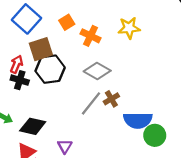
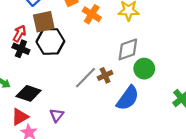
gray diamond: (97, 71) -> (128, 49), moved, turned -55
blue semicircle: (138, 120) -> (128, 98), turned -60
green circle: (155, 135) -> (144, 69), moved

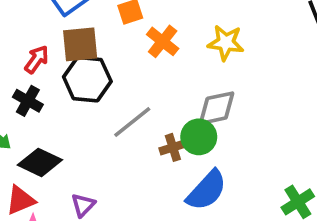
black cross: (21, 49) -> (28, 101), moved
green circle: (144, 69) -> (199, 137), moved
gray line: (85, 78) -> (132, 122), moved

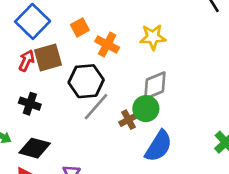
red arrow: (37, 59) -> (26, 61), moved
black hexagon: (87, 79) -> (86, 81), moved
black cross: (28, 101) -> (30, 104), moved

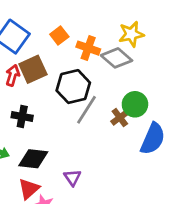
gray diamond: (155, 86) -> (117, 58), moved, turned 72

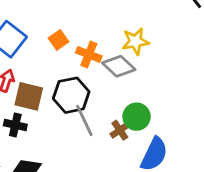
brown square: (33, 69) -> (29, 96), moved, turned 36
gray line: (86, 110) -> (84, 120), turned -60

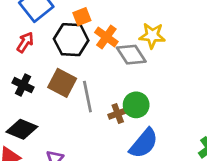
black hexagon: (71, 95) -> (71, 40), moved
brown square: (29, 96) -> (62, 83), moved

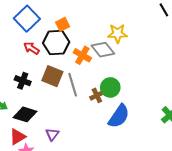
orange cross: (106, 37) -> (82, 55), moved
red arrow: (25, 42) -> (31, 48), moved, turned -84

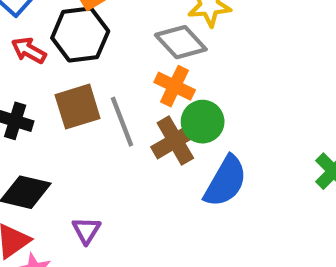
orange cross: (82, 55) -> (175, 86), moved
brown square: (52, 76) -> (78, 107), turned -35
brown cross: (97, 95) -> (175, 141), size x1.5

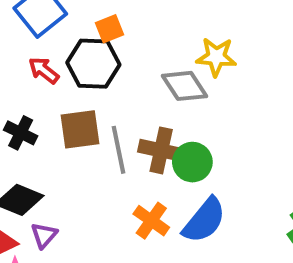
orange cross: (175, 86) -> (151, 221), moved
brown cross: (175, 141) -> (161, 150), moved, turned 33
purple triangle: (86, 230) -> (44, 235), moved

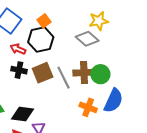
black cross: (21, 133) -> (19, 70), moved

